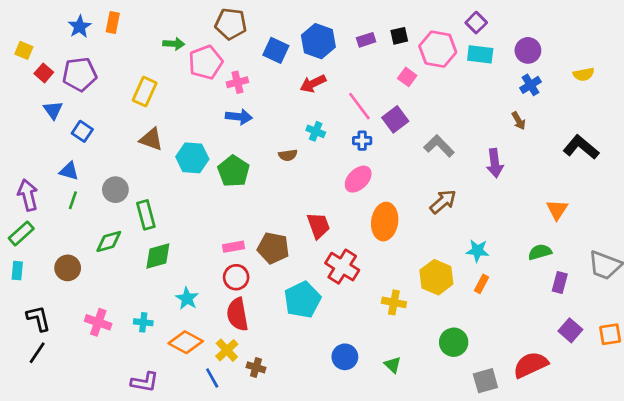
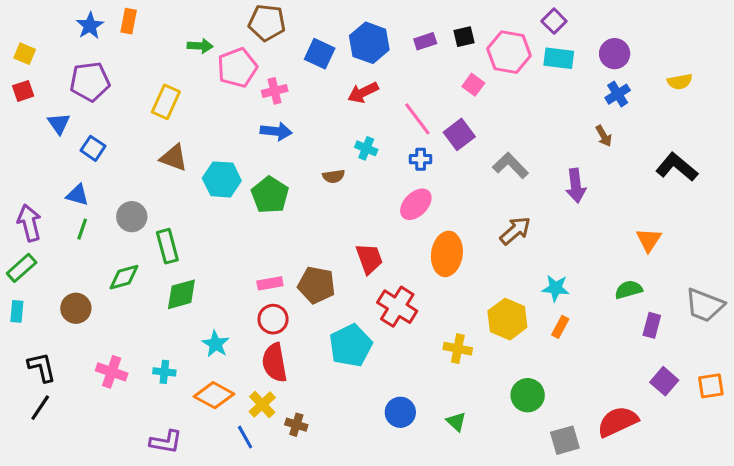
red square: (44, 73) -> (23, 91), moved, turned 30

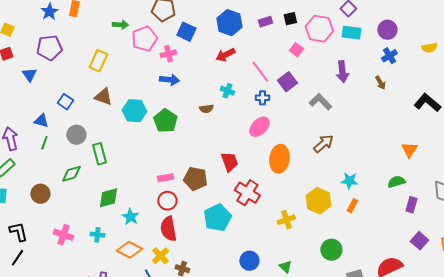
blue square: (320, 54) -> (186, 32), moved
blue square: (93, 148) -> (65, 102), moved
purple arrow: (576, 186) -> (342, 72), moved
green diamond: (181, 294) -> (108, 198), moved
yellow cross: (458, 349) -> (286, 220), turned -30

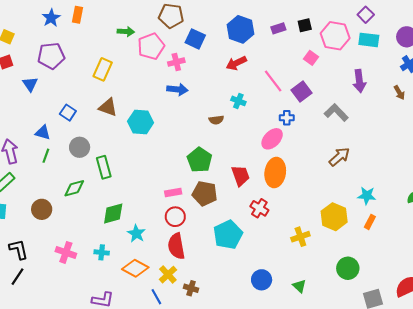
blue cross: (262, 98) -> (287, 118), moved
green pentagon: (165, 121) -> (199, 160), moved
orange ellipse: (279, 159) -> (275, 172), moved
red cross: (247, 193) -> (259, 208), size x0.7

